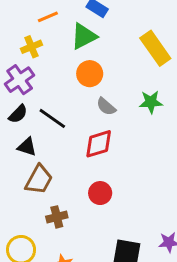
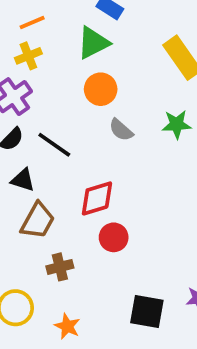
orange line: (48, 17) -> (32, 23), moved
red diamond: (99, 144) -> (97, 198), moved

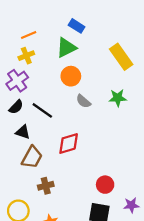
red circle: (114, 237) -> (105, 185), moved

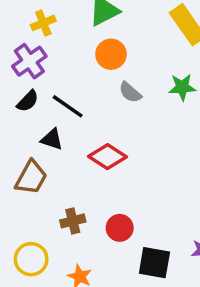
black triangle: (23, 132) -> (52, 139), moved
red diamond: (69, 144) -> (108, 157), turned 50
brown trapezoid: (32, 157) -> (31, 178), moved
red circle: (105, 185) -> (120, 228), moved

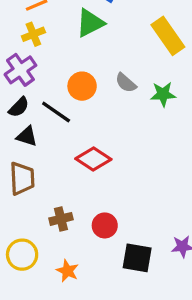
orange circle: (111, 54) -> (82, 86), moved
gray semicircle: (130, 92) -> (126, 83), moved
black triangle: (52, 139) -> (27, 136), moved
brown trapezoid: (31, 178) -> (22, 178), turned -32

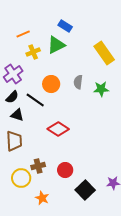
yellow cross: (33, 34) -> (33, 52), moved
gray semicircle: (126, 83) -> (78, 82), turned 56
yellow circle: (22, 255) -> (21, 178), moved
black square: (137, 258) -> (85, 190), turned 36

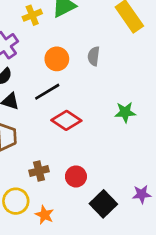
green star: (101, 89) -> (125, 112), moved
black line: (35, 100) -> (47, 92), moved, turned -66
yellow circle: (21, 178) -> (16, 201), moved

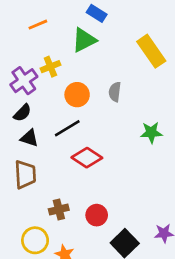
yellow cross: (32, 15) -> (50, 67), moved
green star: (125, 112) -> (151, 132), moved

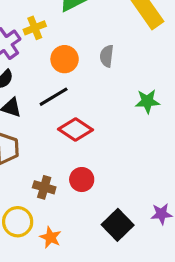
brown cross: (59, 209) -> (44, 187), turned 30
red circle: (97, 215) -> (82, 180), moved

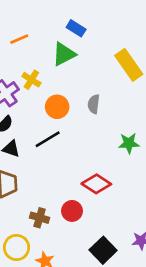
yellow cross: (35, 28) -> (31, 80), turned -36
red diamond: (75, 129) -> (96, 184), moved

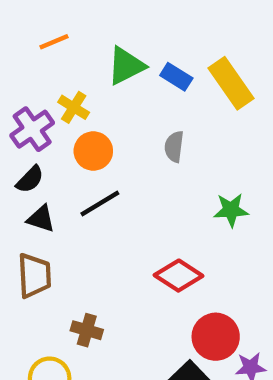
blue rectangle: (76, 28) -> (176, 77), moved
orange circle: (57, 107) -> (93, 151), moved
red circle: (72, 211) -> (216, 337), moved, size x1.4

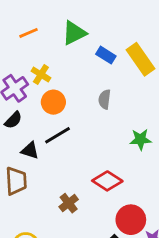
green triangle: (126, 66) -> (74, 33), moved
black triangle: (41, 219) -> (30, 151), moved
brown cross: (87, 330) -> (69, 203), moved, turned 36

